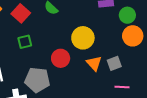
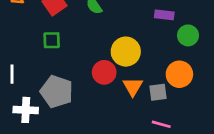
orange circle: (133, 36) -> (179, 74), moved
red circle: (61, 58) -> (104, 72), moved

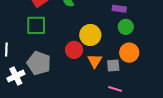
green circle: (188, 35) -> (126, 27), moved
green square: (52, 40) -> (36, 25), size x1.5
white cross: (26, 110) -> (16, 76), turned -30

